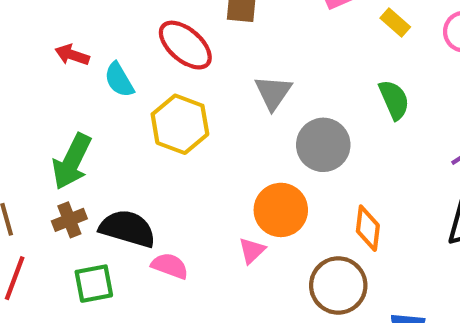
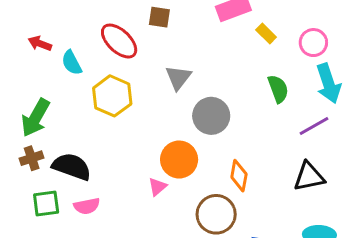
green semicircle: (394, 100) -> (278, 89), moved
pink semicircle: (170, 266) -> (87, 206), moved, turned 145

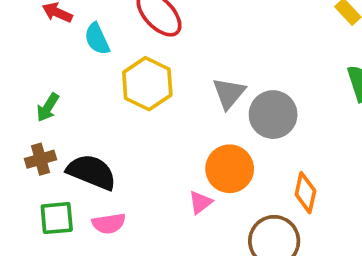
gray triangle: (178, 78) -> (229, 93), moved
green arrow: (36, 118) -> (48, 107), size x0.6

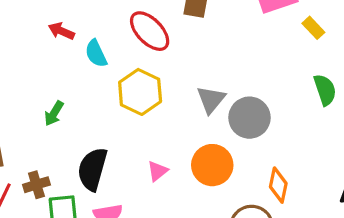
brown cross: (40, 159) -> (36, 185), moved
black semicircle: (91, 172) -> (92, 169), turned -96
pink triangle: (200, 202) -> (158, 171), moved

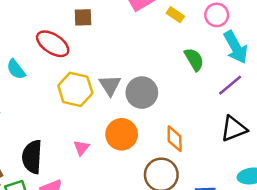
yellow hexagon: (140, 92) -> (75, 89), moved

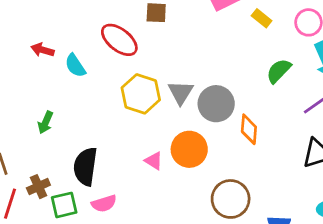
green semicircle: (194, 59) -> (279, 71), turned -110
orange diamond: (175, 139) -> (249, 129), moved
pink triangle: (81, 148) -> (154, 161), moved, turned -42

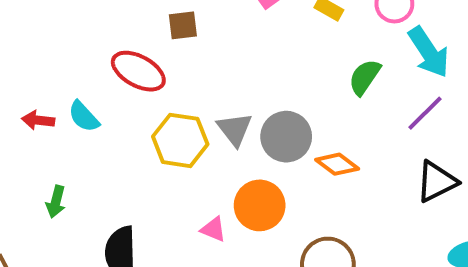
red arrow: (42, 50) -> (38, 120), moved
orange diamond: (249, 129) -> (337, 164), turned -48

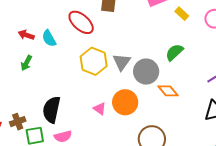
green semicircle: (365, 77) -> (174, 52), moved
green arrow: (56, 202) -> (26, 63), moved

